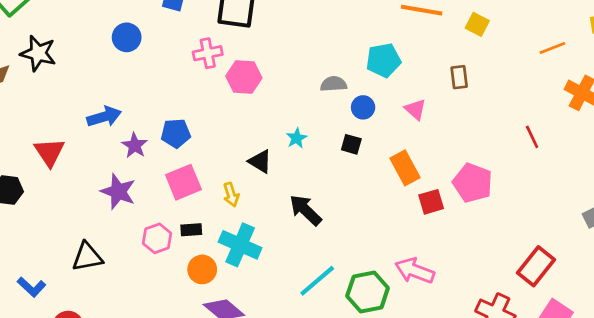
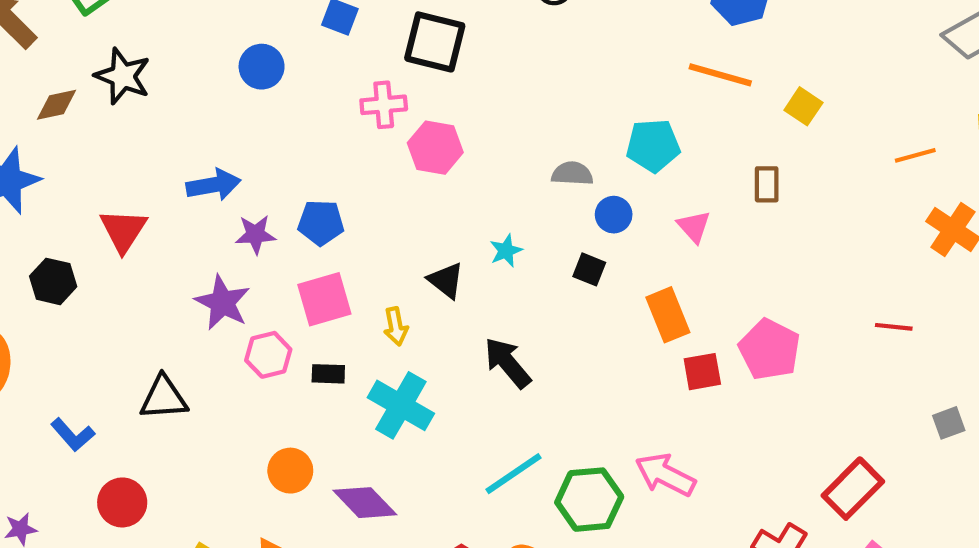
red line: (532, 137) -> (894, 327), moved, turned -65
purple star: (135, 145) -> (256, 234), turned 30
pink hexagon: (157, 238) -> (268, 355), moved
orange circle: (202, 269) -> (290, 471), moved

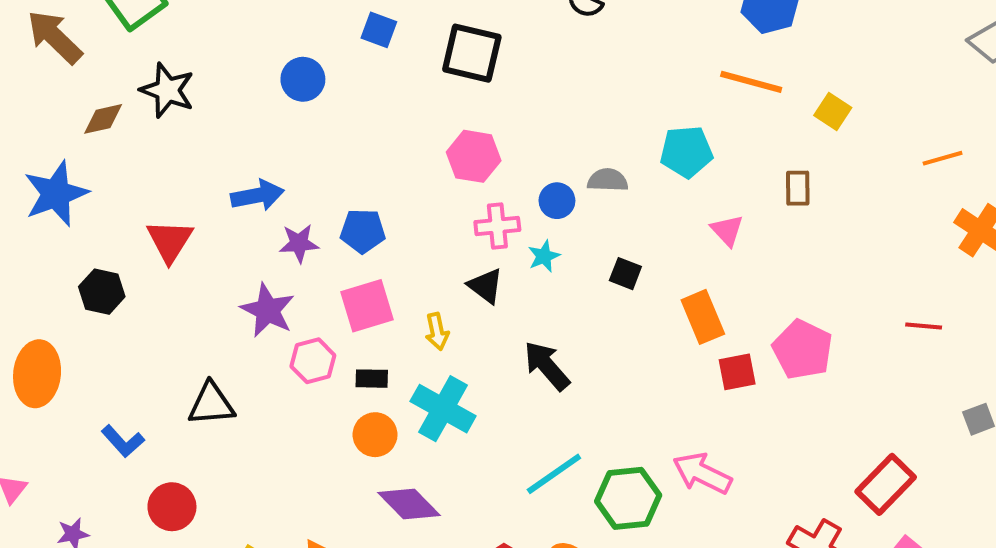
pink cross: (384, 105) -> (497, 226), moved
blue circle: (614, 215) -> (557, 201), moved
orange circle: (290, 471) -> (375, 435), moved

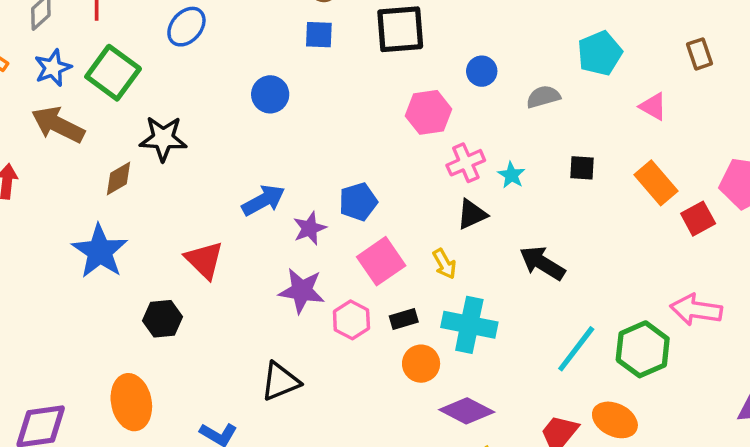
blue circle: (557, 201) -> (482, 71), moved
black triangle: (486, 286) -> (472, 214), turned -44

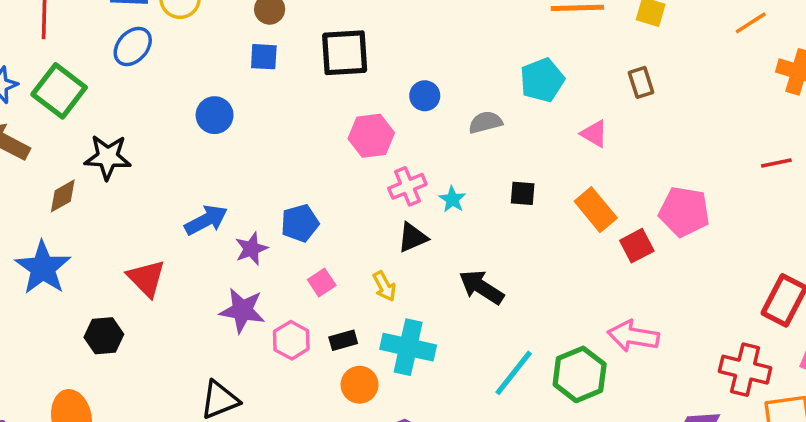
pink square: (381, 261) -> (322, 283), size x0.6

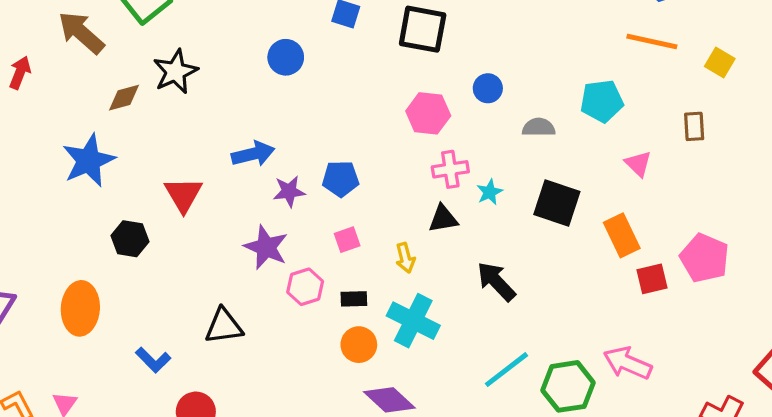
black star: (108, 157) -> (175, 72), turned 30
black square: (523, 193) -> (557, 203), size x1.8

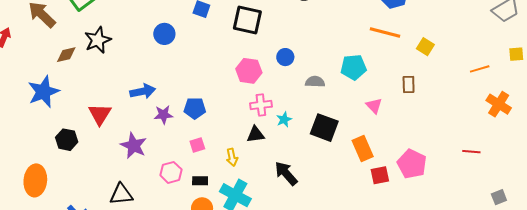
purple star: (266, 247) -> (134, 146), moved

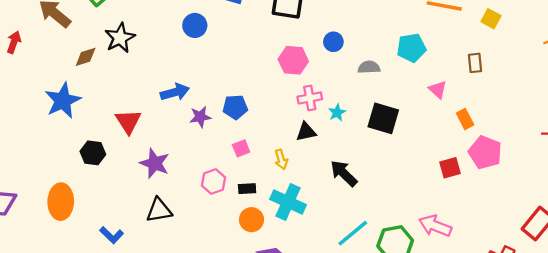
purple star: (134, 146) -> (155, 163), moved
orange rectangle: (363, 148) -> (465, 119), moved, size x0.7

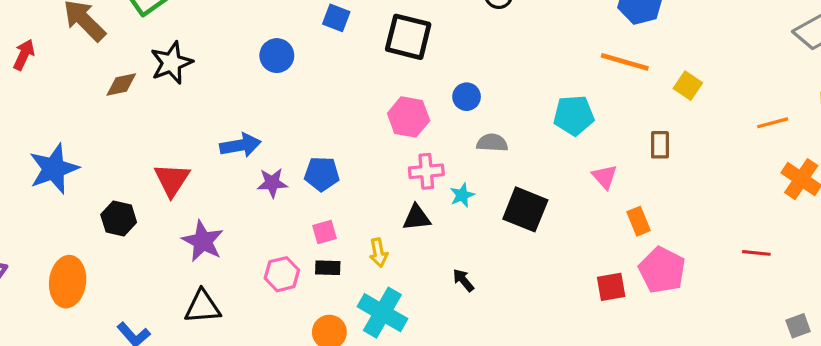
gray semicircle: (369, 67) -> (492, 143), moved
blue star: (63, 101) -> (54, 169), moved
black arrow: (344, 173) -> (463, 280), size x0.6
black rectangle: (247, 189) -> (328, 268), moved

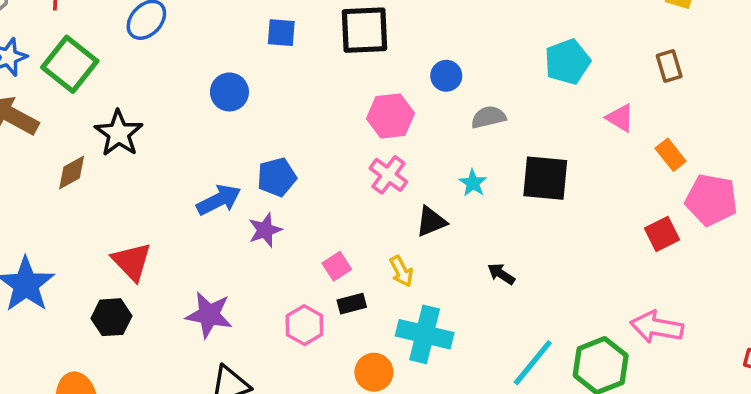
pink cross: (426, 171) -> (388, 175), moved, turned -32
blue pentagon: (322, 174) -> (277, 177), moved
red triangle: (172, 180) -> (132, 262), moved

